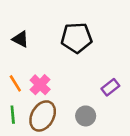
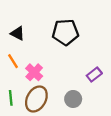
orange line: (15, 83) -> (13, 61), moved

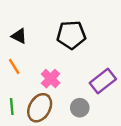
pink cross: (34, 72) -> (51, 79), moved
purple rectangle: (94, 74) -> (103, 81), size x1.5

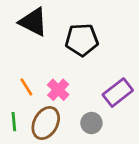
black triangle: (19, 36) -> (33, 22), moved, size x1.6
orange line: (14, 66) -> (26, 87), moved

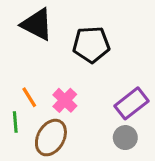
green line: (14, 122) -> (15, 122), moved
gray circle: (91, 123) -> (125, 138), moved

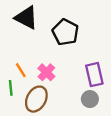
black pentagon: (91, 45) -> (65, 32), turned 30
purple rectangle: (131, 103) -> (94, 75), turned -65

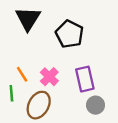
black triangle: (26, 18) -> (28, 19), turned 35
purple rectangle: (94, 75) -> (85, 79), moved

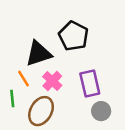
black triangle: (28, 19) -> (39, 54), moved, turned 40

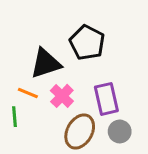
orange line: (24, 79) -> (28, 93), turned -36
brown ellipse: (41, 111) -> (80, 131), moved

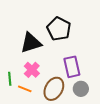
orange line: (28, 93) -> (25, 89), moved
pink cross: (62, 96) -> (32, 70), moved

